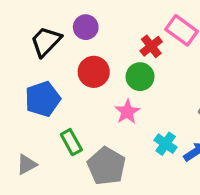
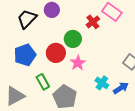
red circle: (94, 72) -> (56, 53), moved
green circle: (140, 77) -> (73, 39), moved
gray triangle: (27, 164) -> (15, 96), size x1.5

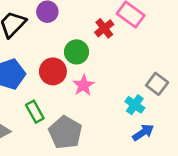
cyan cross: (102, 83) -> (135, 105), moved
blue arrow: (121, 88) -> (143, 132), moved

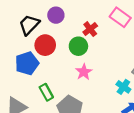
red cross: (104, 28) -> (90, 29), moved
red circle: (53, 71) -> (45, 45), moved

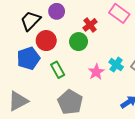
pink star: (84, 72) -> (96, 72), moved
cyan cross: (123, 87) -> (116, 65), moved
green rectangle: (46, 92) -> (58, 70), moved

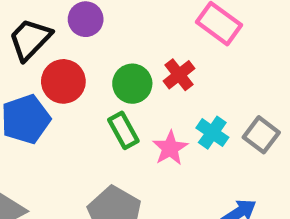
red cross: (90, 25) -> (179, 75), moved
green rectangle: (58, 70) -> (123, 130), moved

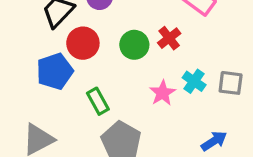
green rectangle: (123, 130) -> (98, 101), moved
gray square: (261, 135) -> (231, 83), turned -30

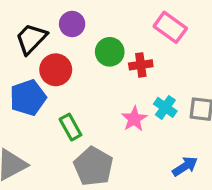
red cross: (169, 38) -> (141, 65), turned 30
green circle: (134, 45) -> (110, 52), moved

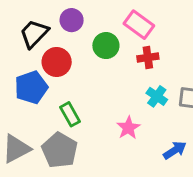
pink rectangle: (170, 27) -> (139, 25), moved
red cross: (141, 65) -> (148, 57), moved
pink star: (134, 119) -> (128, 128), moved
gray pentagon: (93, 166) -> (60, 150), moved

